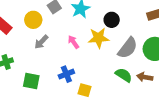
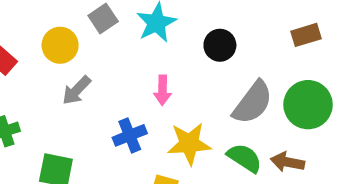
yellow star: (99, 38) -> (189, 144), moved
pink arrow: (73, 42) -> (163, 90), moved, turned -144
blue cross: (66, 74) -> (130, 135), moved

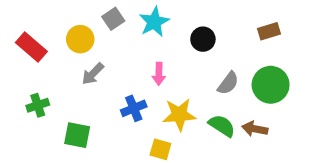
gray semicircle: (253, 103) -> (228, 83), size x0.7

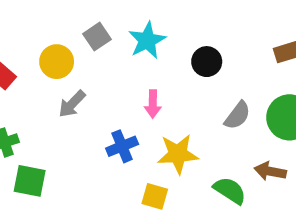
green semicircle: (222, 126) -> (230, 191), moved
green square: (77, 135) -> (30, 181), moved

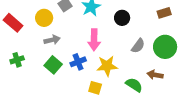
gray arrow: (72, 104) -> (52, 40), turned -147
pink arrow: (153, 104) -> (94, 40), size x1.5
green square: (30, 181) -> (53, 65), moved, turned 30

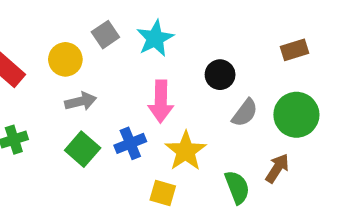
black circle: (122, 18) -> (220, 75), moved
yellow star: (107, 66) -> (186, 151), turned -30
brown arrow: (155, 75) -> (277, 168), turned 112
green semicircle: (134, 85) -> (237, 187), turned 36

